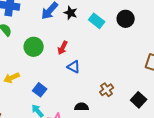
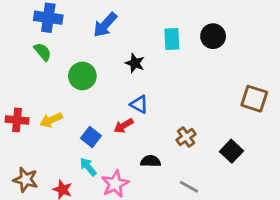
black star: (71, 13) -> (135, 63), moved
cyan rectangle: (97, 21) -> (172, 39), turned 49
red arrow: (63, 48) -> (124, 126), moved, turned 32

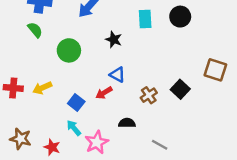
brown cross: (186, 137) -> (149, 95), moved
black square: (232, 151) -> (180, 89), moved

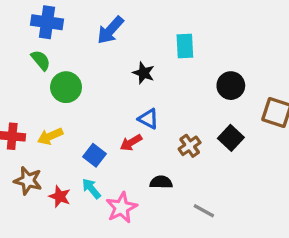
black circle: (180, 17) -> (231, 86), moved
green circle: (69, 50) -> (66, 87), moved
brown star: (21, 139) -> (28, 181), moved
red star: (52, 147) -> (60, 196), moved

